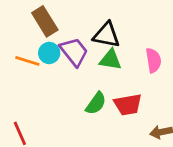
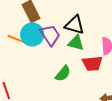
cyan circle: (49, 53) -> (32, 34), size x1.5
red trapezoid: (128, 105) -> (92, 63), moved

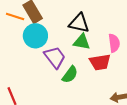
purple trapezoid: (50, 35) -> (55, 57), moved
orange line: (16, 39) -> (15, 17), moved

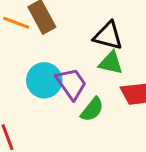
cyan circle: (35, 36) -> (44, 80), moved

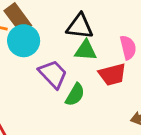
cyan circle: (44, 80) -> (24, 41), moved

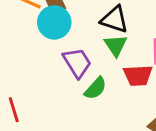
green triangle: (86, 50) -> (116, 45), turned 40

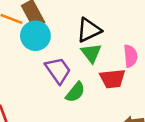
black triangle: (115, 19) -> (89, 30), turned -40

